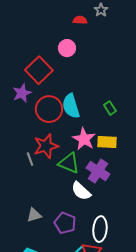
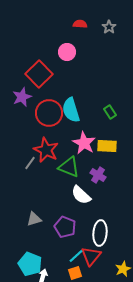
gray star: (101, 10) -> (109, 27), moved
red star: (46, 146) -> (46, 150), turned -30
gray line: (30, 159) -> (30, 163), turned 56
purple cross: (98, 171) -> (98, 175), size x0.7

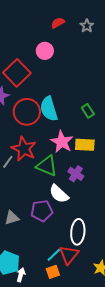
red semicircle: (80, 24) -> (58, 23), turned -32
purple pentagon: (65, 227) -> (42, 211), moved, turned -30

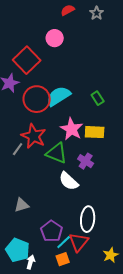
cyan semicircle: (49, 109) -> (59, 96), turned 75
purple pentagon: (42, 211) -> (52, 231), moved, turned -30

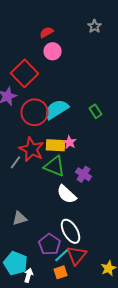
red semicircle: (68, 10) -> (46, 32), moved
pink star: (72, 129) -> (70, 142), size x0.6
yellow rectangle: (95, 132) -> (56, 145), moved
white ellipse: (88, 219) -> (70, 231), moved, turned -35

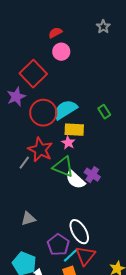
pink star: (70, 142) -> (68, 143), moved
yellow rectangle: (56, 145) -> (74, 130), moved
white semicircle: (66, 194) -> (75, 180), moved

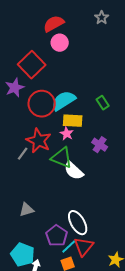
red semicircle: (55, 33) -> (54, 24), size x1.5
purple cross: (92, 175) -> (100, 145), moved

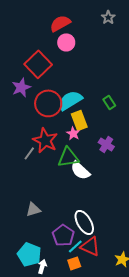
yellow rectangle: (73, 121) -> (79, 120), turned 66
green triangle: (62, 158) -> (68, 157), turned -30
red triangle: (84, 247) -> (90, 246), turned -45

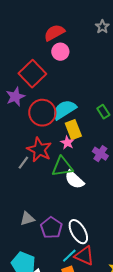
purple pentagon: (63, 235) -> (51, 228), moved

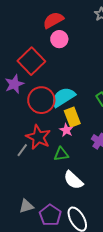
green triangle: (62, 167) -> (61, 154), size x0.7
white semicircle: (74, 180) -> (73, 180), moved

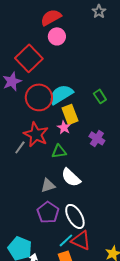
gray triangle: (26, 206) -> (48, 185), moved

